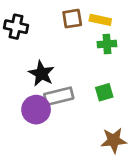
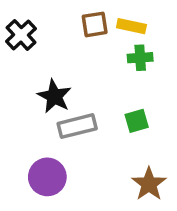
black cross: (16, 27) -> (21, 35), turned 35
purple circle: (36, 110) -> (47, 177), moved
brown star: (114, 140) -> (149, 184), turned -30

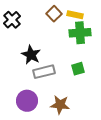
brown square: (95, 24) -> (54, 14), turned -35
green cross: (140, 58) -> (80, 33), size x1.5
brown star: (149, 184) -> (60, 105), moved, turned -30

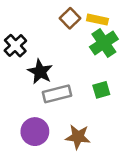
black cross: (12, 20) -> (15, 46), moved
green cross: (80, 33) -> (104, 43), turned -30

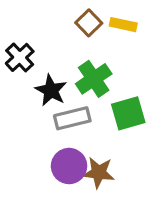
green cross: (104, 43) -> (94, 79), moved
green square: (101, 90) -> (128, 113), size x1.5
purple circle: (35, 132) -> (69, 166), moved

